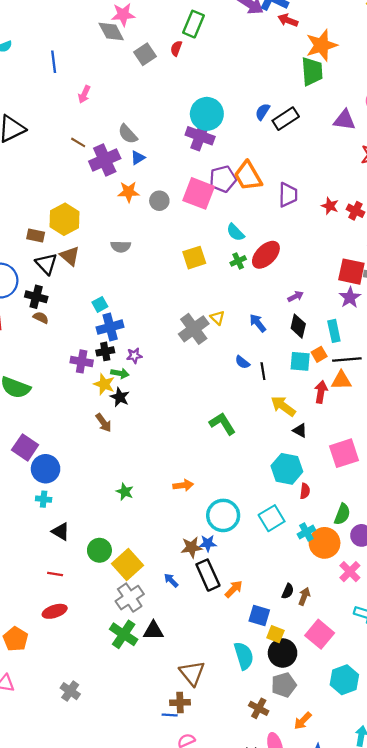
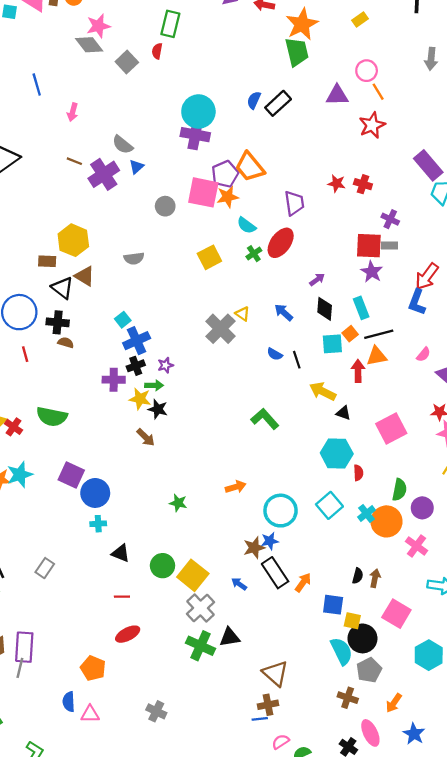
orange star: (129, 192) -> (228, 197), moved
purple trapezoid: (288, 195) -> (294, 203), moved
cyan semicircle: (244, 656) -> (342, 651), moved

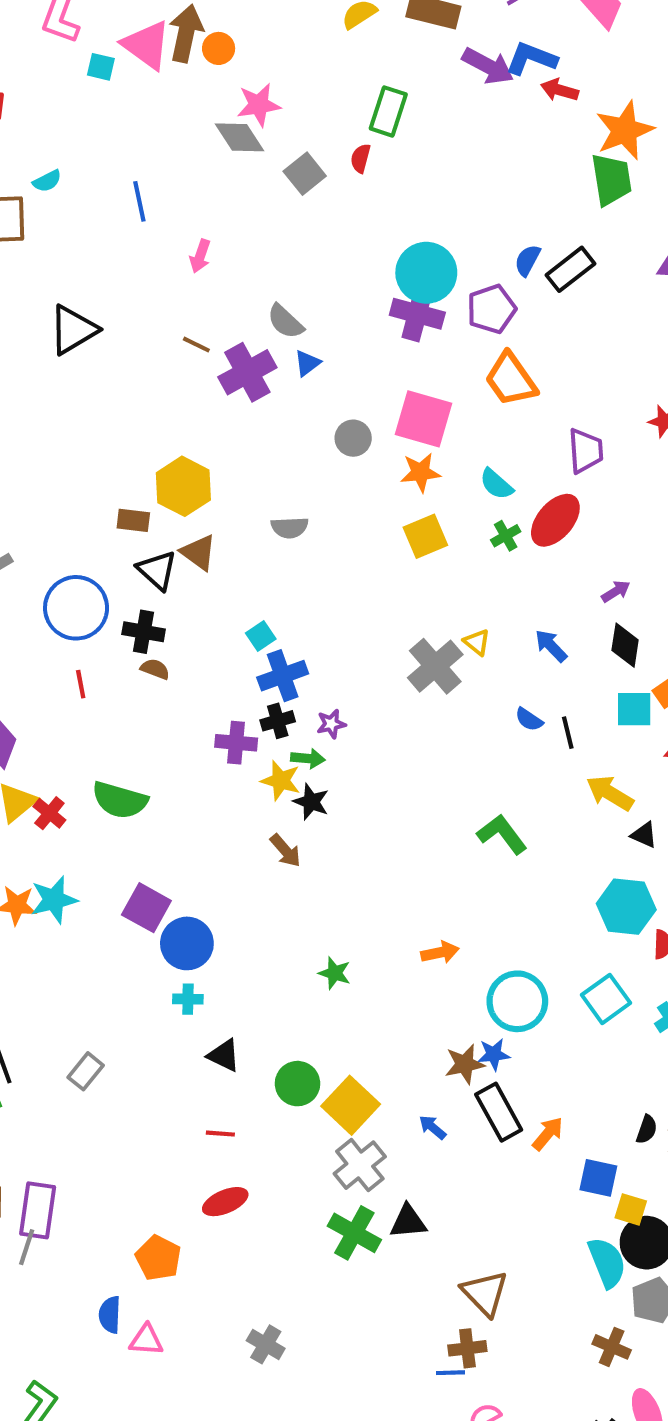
purple pentagon: (225, 174) -> (492, 309), moved
orange star: (228, 197) -> (420, 472), moved

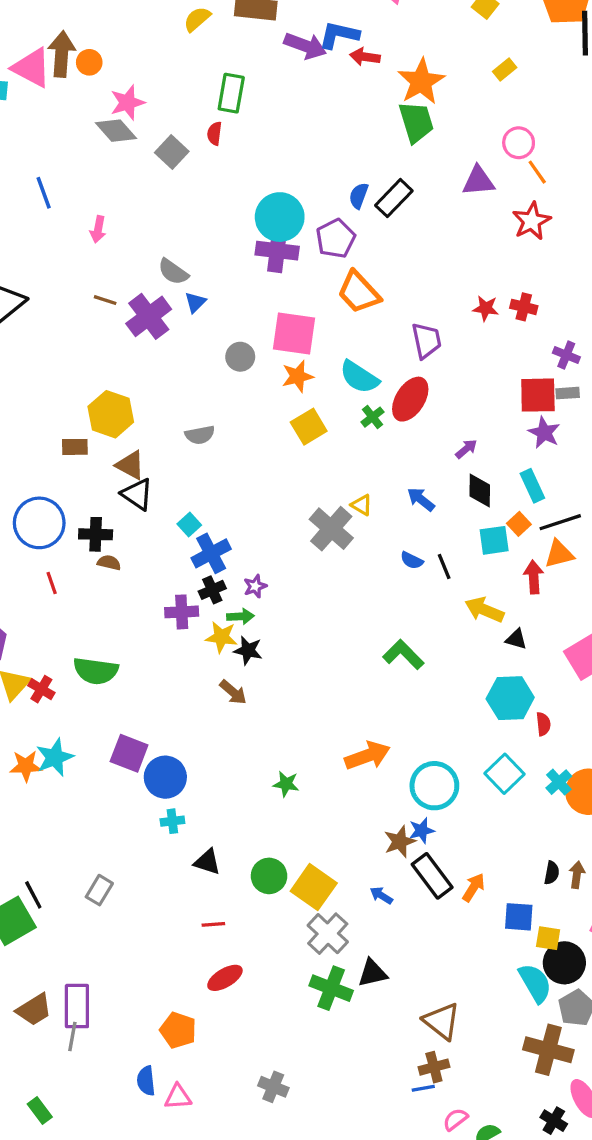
cyan semicircle: (496, 484) -> (359, 377), size x1.4
black triangle: (157, 570) -> (137, 494), moved
orange arrow: (440, 952) -> (367, 756), size x1.5
brown cross: (612, 1347) -> (548, 1050), size x1.6

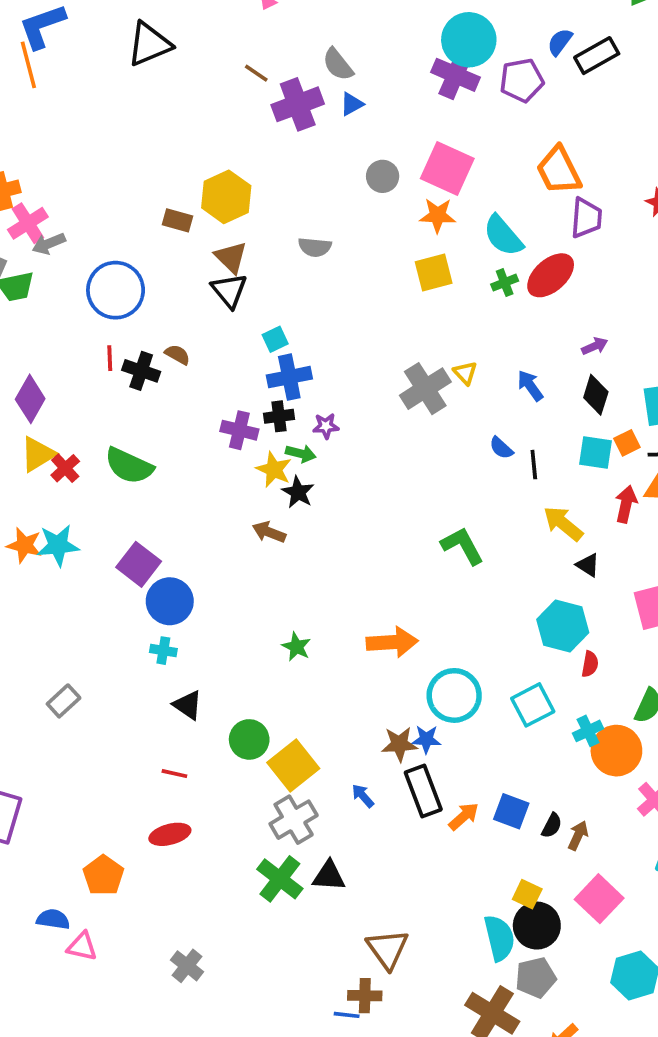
orange trapezoid: (359, 292) -> (559, 170), moved
black cross: (96, 534) -> (141, 371), moved
brown arrow: (233, 692) -> (269, 532), turned 144
blue square: (519, 917) -> (511, 811), moved
blue semicircle: (146, 1081) -> (53, 919), turned 88

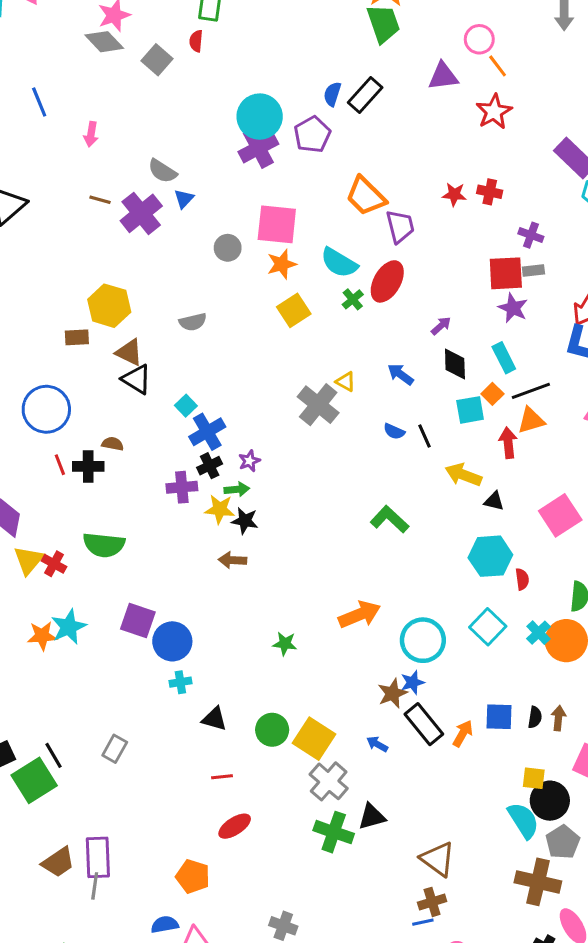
purple cross: (455, 75) -> (258, 148), turned -33

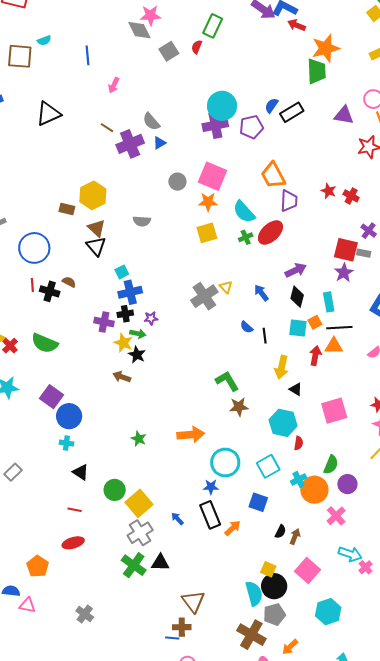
purple arrow: (441, 326) -> (296, 270), size x1.5
yellow arrow: (463, 475) -> (282, 367), turned -115
brown star: (392, 693) -> (239, 407), moved
blue square: (499, 717) -> (258, 502), moved

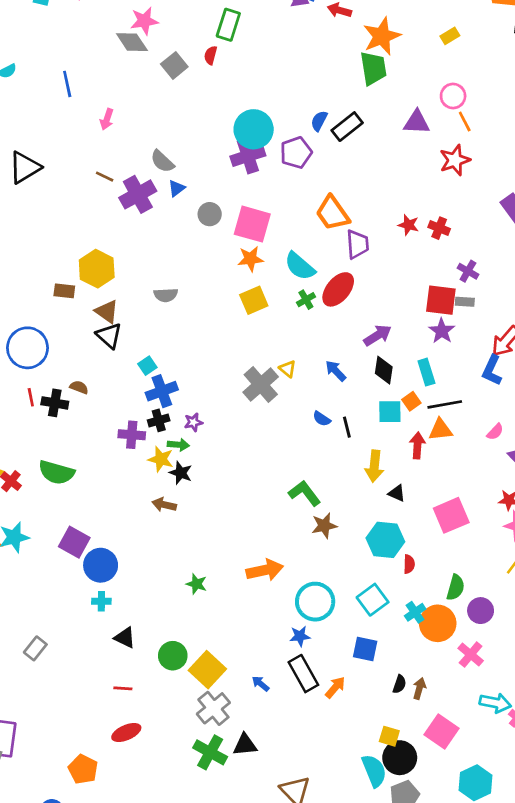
gray circle: (177, 182) -> (210, 214), moved

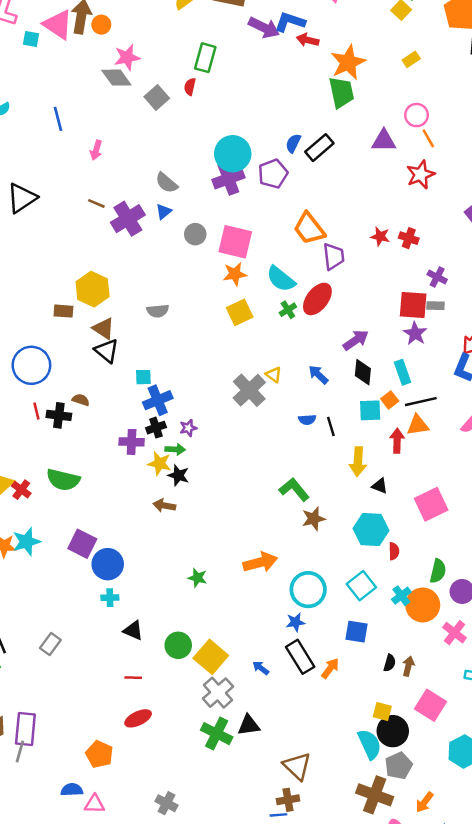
gray semicircle: (162, 161) -> (167, 183), moved
cyan square: (147, 366) -> (143, 377), turned 35
blue semicircle: (322, 419) -> (307, 420), turned -35

